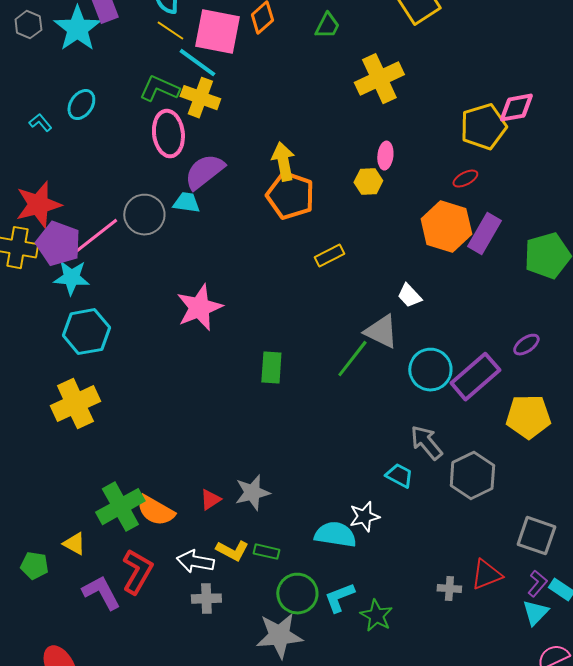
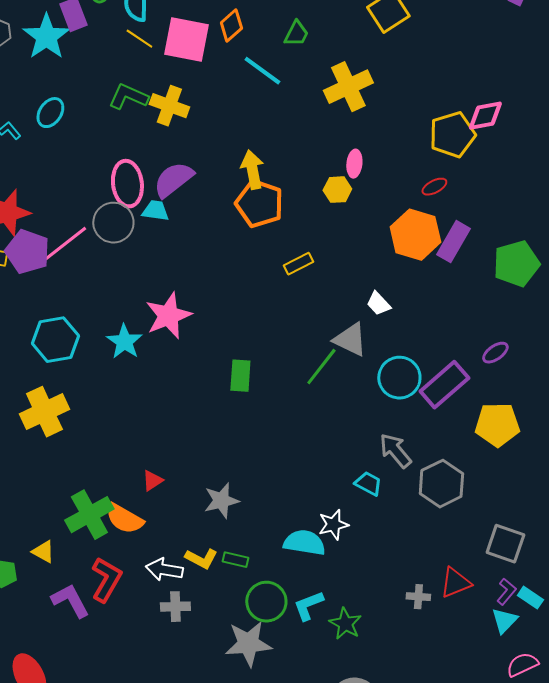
cyan line: (197, 63) -> (262, 71), moved
pink ellipse: (168, 134) -> (127, 184), moved
cyan star: (71, 278) -> (124, 342), moved, turned 30
red triangle: (210, 500) -> (152, 481), moved

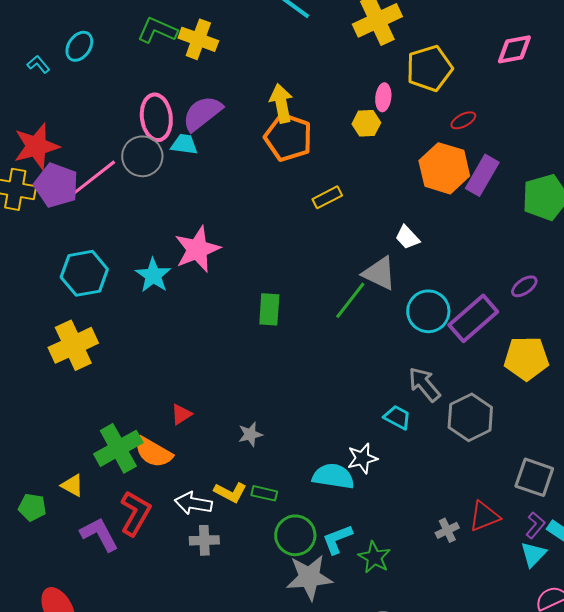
yellow pentagon: (452, 135) -> (429, 68), moved
gray star: (221, 501) -> (250, 434), size x0.7
gray cross: (418, 597) -> (447, 530), turned -30
gray star: (248, 644) -> (309, 577), moved

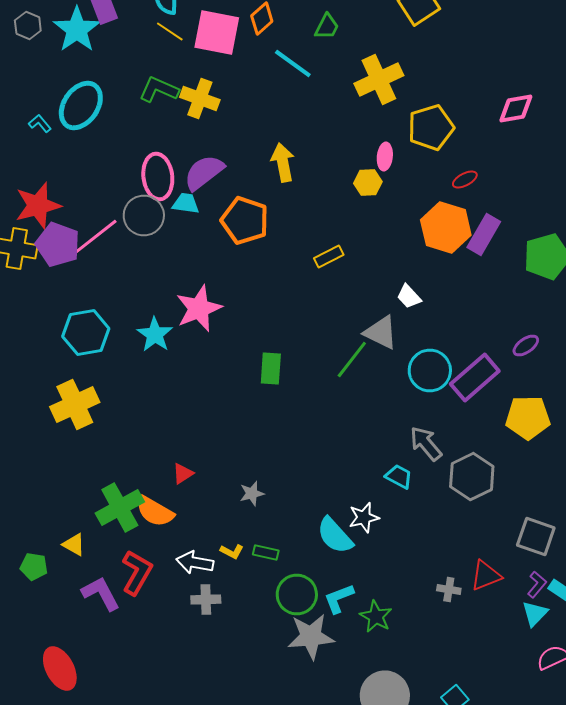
cyan ellipse: (79, 46) -> (81, 106), size x1.6
orange pentagon: (288, 137) -> (245, 220), moved
cyan semicircle: (333, 476) -> (335, 536), turned -141
yellow L-shape: (230, 492) -> (232, 552), size x0.7
gray cross: (447, 530) -> (449, 590), turned 35

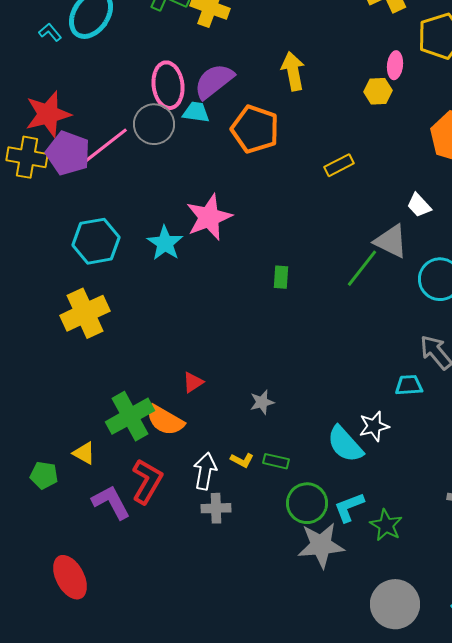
green rectangle: (271, 368) -> (281, 277), size x0.7
cyan trapezoid: (399, 476) -> (409, 385), turned -32
white arrow: (195, 562) -> (205, 471), turned 90

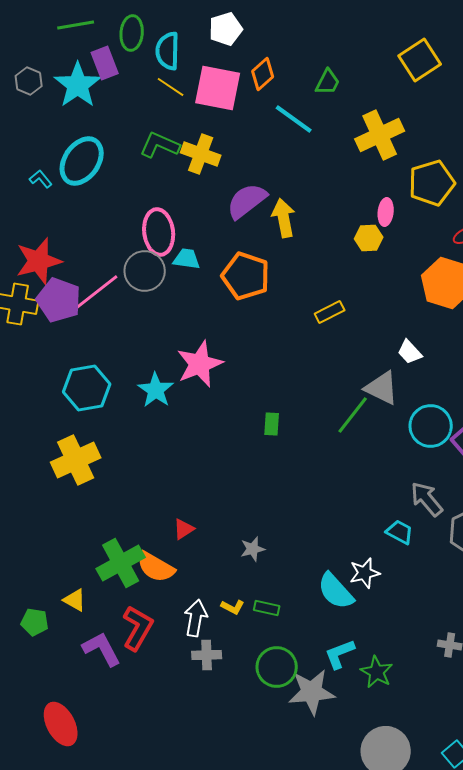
purple semicircle: (214, 81) -> (247, 201), moved
cyan trapezoid: (409, 385) -> (400, 532), turned 32
green circle: (307, 503) -> (277, 667), moved

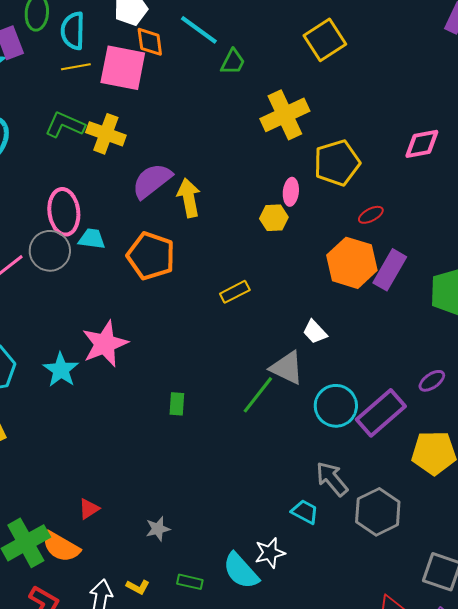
orange diamond: (263, 74) -> (150, 42), moved, turned -56
yellow line: (171, 87) -> (76, 67), turned -44
cyan line: (294, 119) -> (199, 30), moved
green rectangle: (267, 608) -> (190, 582), moved

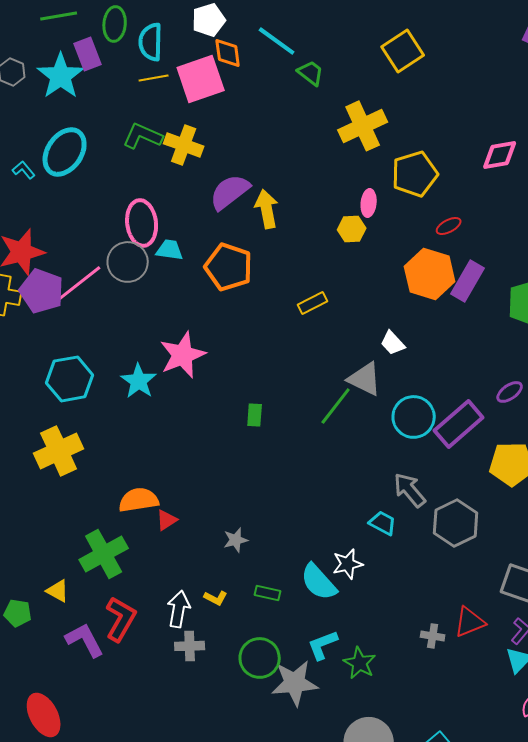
green trapezoid: (233, 62) -> (311, 73), turned -80
pink square: (123, 68) -> (201, 79), turned -30
orange semicircle: (61, 547) -> (139, 500), moved, turned 141

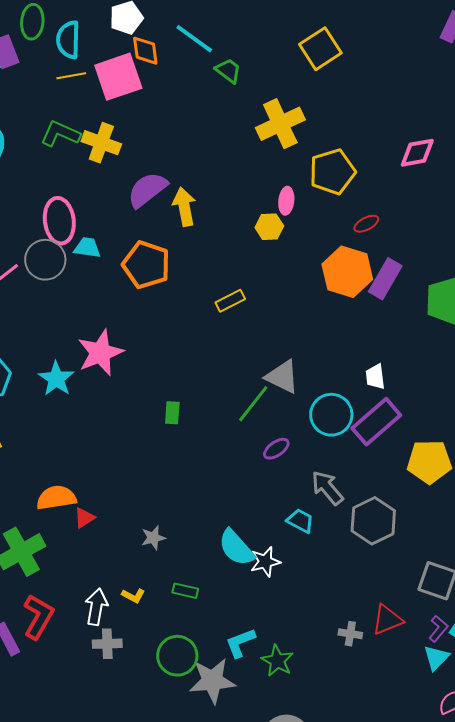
white trapezoid: (393, 343) -> (375, 377), moved, turned 36
purple ellipse: (510, 392) -> (276, 449), moved
cyan semicircle: (319, 582) -> (236, 548), moved

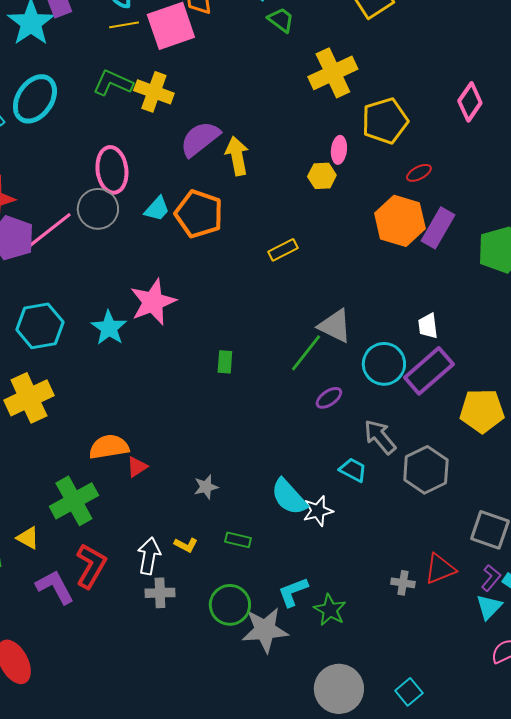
pink diamond: (417, 153) -> (470, 102), turned -45
cyan trapezoid: (87, 248) -> (157, 209), moved, turned 124

